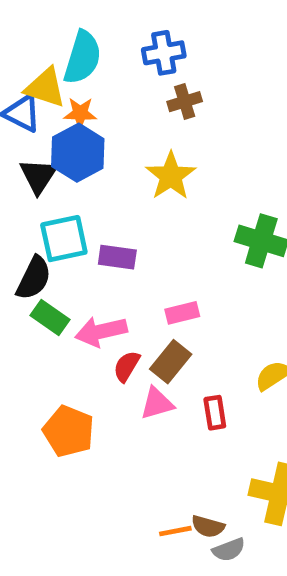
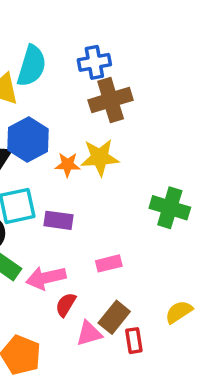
brown cross: (185, 102) -> (111, 100), size x1.6
orange star: (80, 113) -> (67, 165), moved
yellow star: (171, 176) -> (100, 157), turned 30
brown rectangle: (171, 362) -> (114, 317), moved

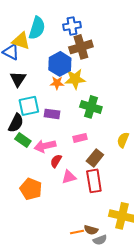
blue hexagon: (28, 140) -> (60, 64), moved
green cross: (170, 208) -> (91, 107), moved
yellow semicircle: (179, 312) -> (123, 140), moved, turned -35
brown rectangle: (114, 317) -> (95, 158), moved
red rectangle: (134, 341) -> (94, 181), size x1.6

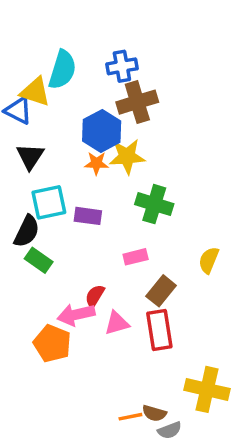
pink arrow: (45, 146) -> (76, 315), moved

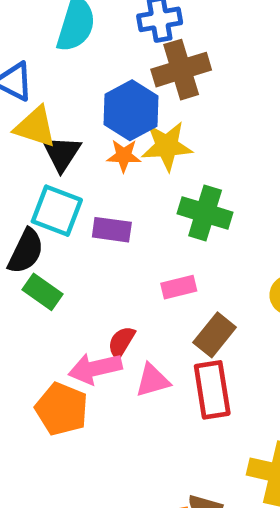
yellow triangle: (35, 92) -> (35, 127), moved
black triangle: (30, 156) -> (62, 153), moved
cyan square: (49, 202) -> (57, 211), turned 33

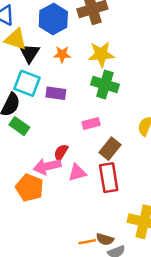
blue hexagon: (131, 110) -> (53, 19), moved
yellow star: (167, 146) -> (101, 54), moved

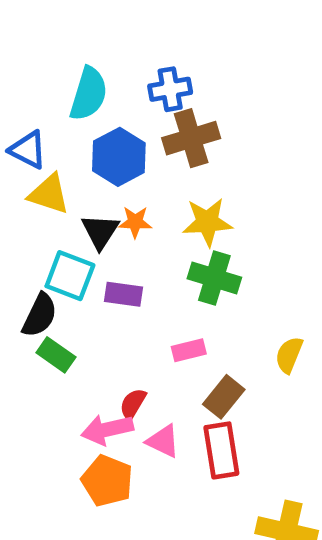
black triangle: (29, 53) -> (100, 231), moved
pink triangle: (77, 173) -> (163, 441), turned 42
orange pentagon: (29, 188) -> (107, 481), moved

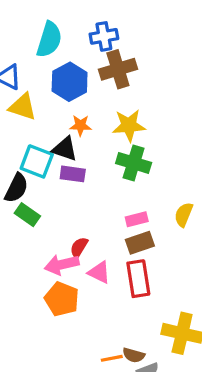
black triangle: (100, 231) -> (65, 149), moved, turned -44
pink rectangle: (189, 350) -> (137, 219), moved
brown rectangle: (224, 397) -> (140, 243), turned 32

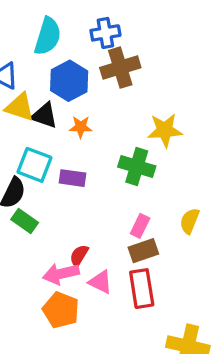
yellow star: (129, 125) -> (165, 130), moved
black triangle: (65, 149) -> (44, 115), moved
pink rectangle: (137, 219) -> (140, 226), turned -50

